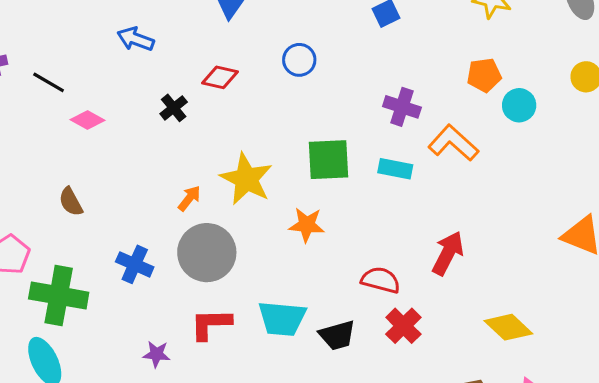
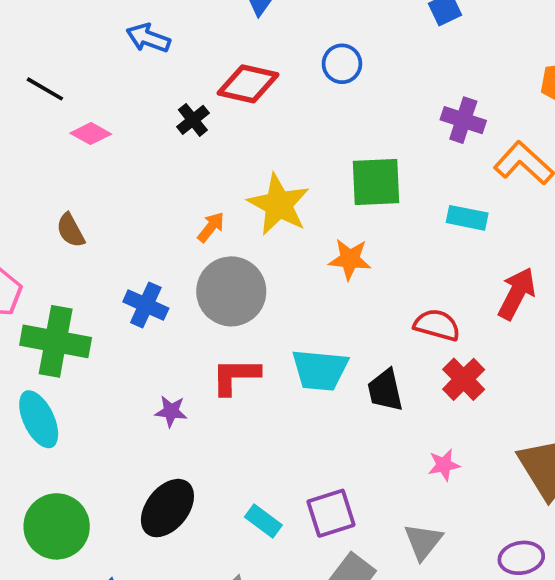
red diamond: (220, 77) -> (248, 84), size x1.4
cyan rectangle: (395, 169) -> (467, 218), moved
black trapezoid: (337, 335) -> (385, 390), turned 93

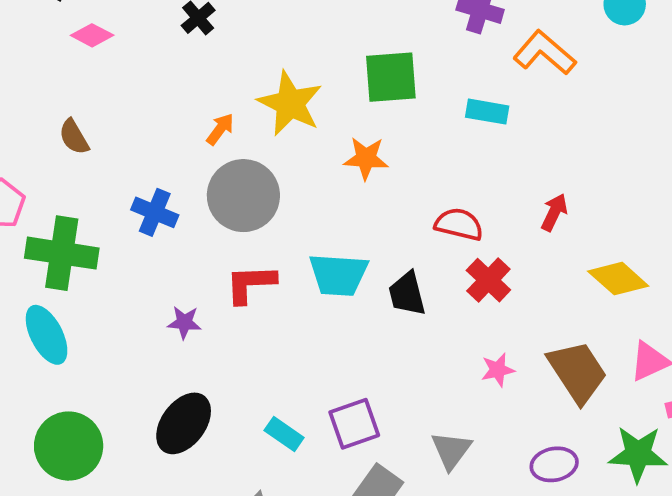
red arrow: (517, 294) -> (554, 212), moved, size x0.7
pink star: (444, 465) -> (498, 370), moved

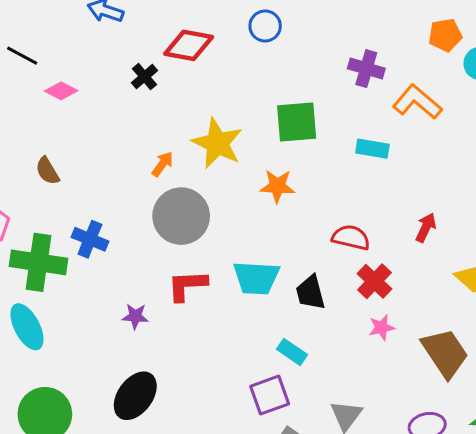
blue cross: (155, 212) -> (90, 239), moved
pink star: (498, 370) -> (382, 328), moved
cyan rectangle: (284, 434) -> (292, 352), moved

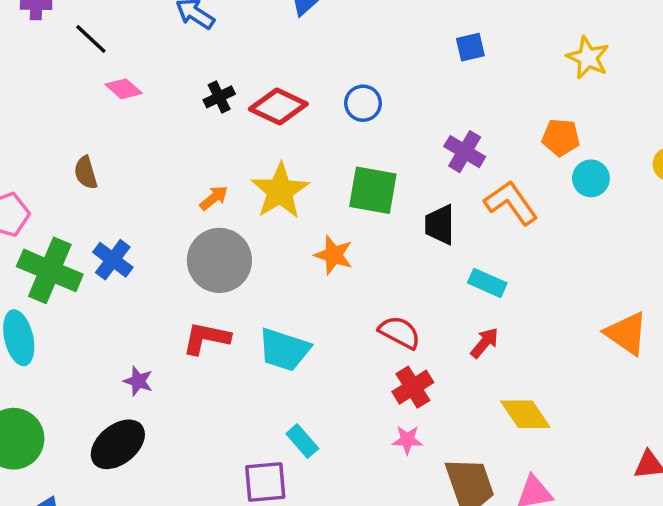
blue circle: (265, 26) -> (363, 103), moved
red diamond: (189, 45) -> (278, 106), moved
cyan rectangle: (372, 149) -> (487, 283), moved
black trapezoid: (310, 293) -> (440, 225), moved
purple star: (135, 316) -> (138, 381), moved

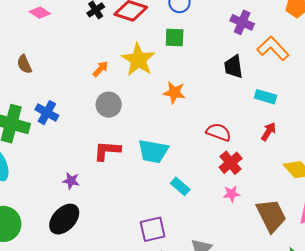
green square: (373, 190) -> (175, 37), moved, size x0.7
gray circle: (219, 260) -> (109, 105), size x0.7
cyan rectangle: (302, 441) -> (180, 186), moved

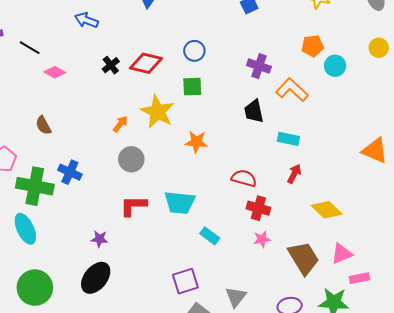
red cross: (231, 163) -> (258, 208), turned -30

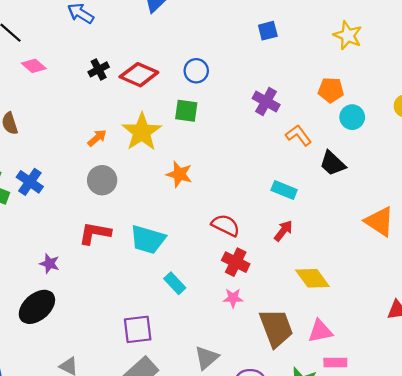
orange L-shape: (292, 90) -> (299, 135), size x0.7
black trapezoid: (254, 111) -> (333, 163), moved, turned -45
gray triangle: (236, 297) -> (207, 358), moved

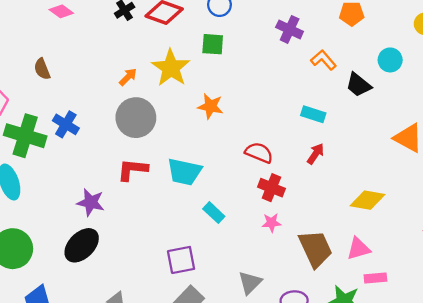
cyan circle: (352, 117) -> (390, 60), moved
gray circle: (102, 180) -> (136, 118), size x1.4
purple star: (49, 264) -> (91, 202), size x1.4
yellow diamond: (312, 278) -> (368, 200), moved, turned -40

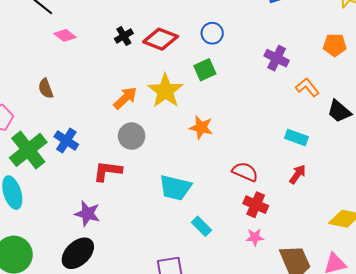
green square: (213, 44) -> (205, 70), turned -30
orange arrow: (128, 77) -> (125, 98), size x1.4
gray circle: (136, 118) -> (132, 136), size x0.7
green cross: (25, 136) -> (28, 150), turned 33
red L-shape: (132, 170) -> (107, 171), moved

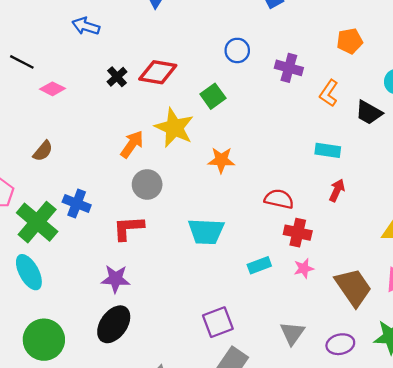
blue circle: (212, 33) -> (237, 50), moved
orange L-shape: (307, 87) -> (329, 93), turned -95
brown semicircle: (46, 88) -> (43, 151), turned -108
cyan rectangle: (202, 226) -> (259, 265), moved, turned -54

